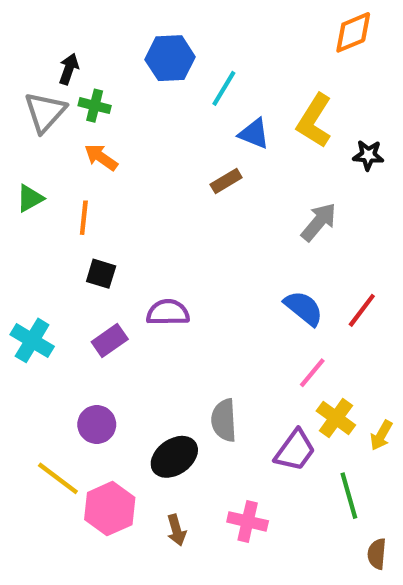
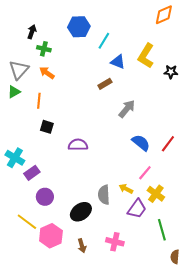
gray triangle: (45, 112) -> (19, 70), moved
gray arrow: (319, 222) -> (127, 109), moved
purple rectangle: (110, 340) -> (32, 173), moved
yellow arrow: (381, 435) -> (126, 189), moved, turned 88

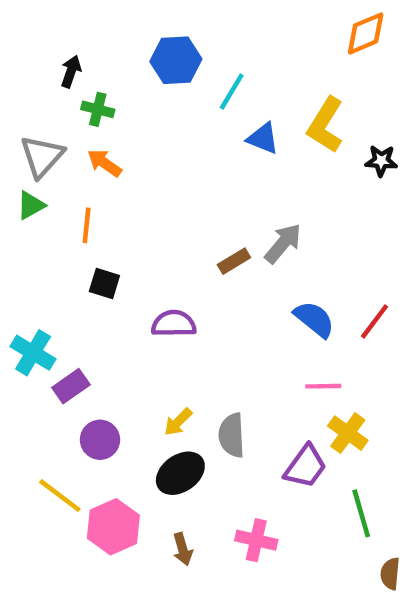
brown rectangle: (105, 84) -> (234, 261), moved
pink line: (145, 173) -> (323, 386), turned 49
yellow arrow: (126, 189) -> (178, 422), moved, turned -72

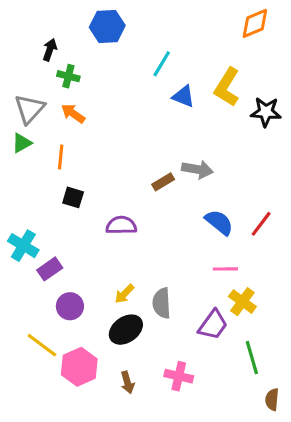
blue hexagon: (176, 60) -> (107, 26), moved
black star: (381, 161) -> (266, 112), size x1.4
gray arrow: (283, 243) -> (197, 169), turned 60

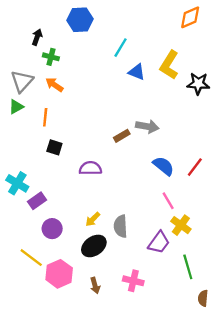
pink line: (225, 269) -> (168, 201), turned 60

